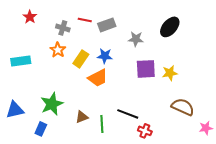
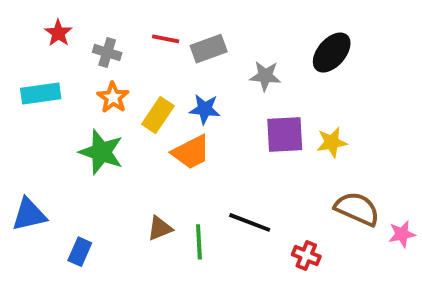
gray cross: (63, 28) -> (107, 53), moved
cyan rectangle: (21, 61) -> (41, 94), moved
green star: (52, 104) -> (101, 152), moved, turned -30
pink star: (206, 128) -> (402, 234), moved
red cross: (145, 131) -> (306, 256), moved

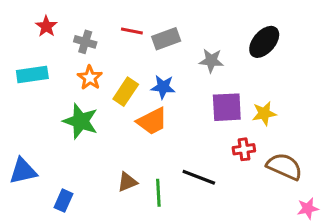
pink star: (402, 234) -> (308, 208), moved
red cross: (306, 256) -> (244, 149), moved, turned -30

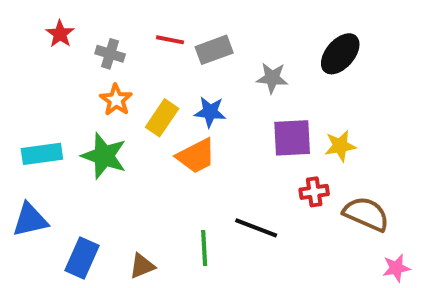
cyan rectangle: (32, 75) -> (42, 154), moved
brown triangle: (127, 182) -> (142, 266), moved
blue rectangle: (63, 201) -> (82, 258), size x1.4

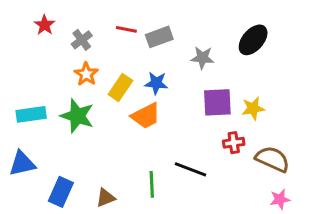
gray cross: (110, 54) -> (82, 40), turned 36
pink star: (396, 268) -> (280, 199), moved

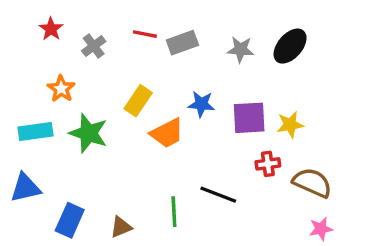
gray star: (202, 58) -> (241, 49), moved
orange star: (86, 74) -> (61, 89), moved
blue star: (156, 83) -> (201, 104), moved

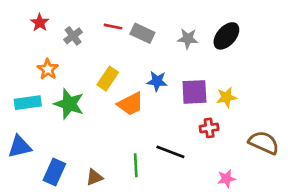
gray rectangle: (182, 43) -> (142, 33), turned 45
brown semicircle: (312, 183) -> (264, 143), moved
pink star: (321, 229) -> (226, 179), moved

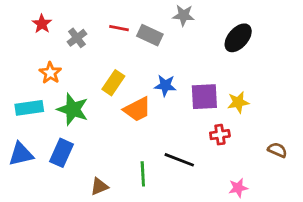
gray star: (188, 39) -> (183, 15), moved
brown semicircle: (264, 143) -> (277, 150), size x0.6
blue rectangle: (54, 172) -> (62, 153), moved

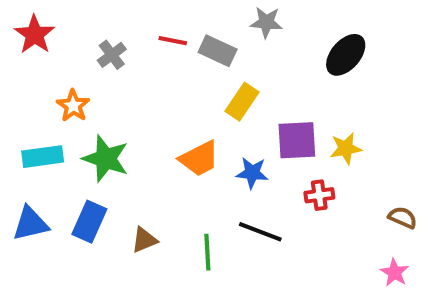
red star: (42, 24) -> (34, 35), moved, size x1.4
yellow rectangle: (113, 83) -> (242, 102), moved
blue star: (165, 85) -> (252, 173), moved
brown triangle: (99, 186) -> (144, 240), moved
pink star: (238, 188) -> (395, 272), moved, turned -30

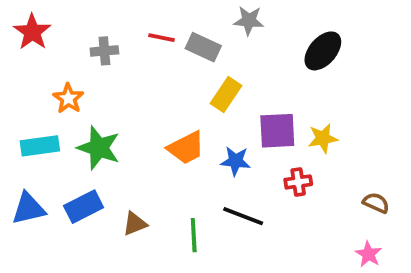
gray cross: (112, 55) -> (104, 51), turned 32
blue rectangle: (89, 222) -> (84, 207), turned 39

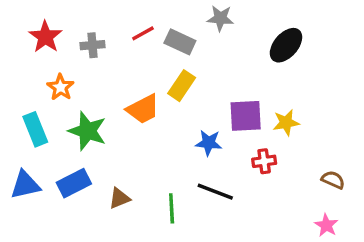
red star: (32, 32) -> (45, 37), moved
red line: (161, 38) -> (143, 33), turned -40
yellow rectangle: (226, 95) -> (182, 86), moved
cyan rectangle: (40, 146) -> (35, 129), turned 76
orange trapezoid: (186, 148) -> (143, 109), moved

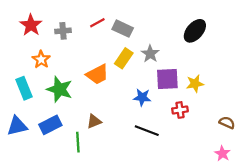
gray star: (220, 18) -> (150, 54), moved, turned 30
brown triangle: (119, 198) -> (94, 121), moved
green line: (172, 208) -> (78, 142), moved

